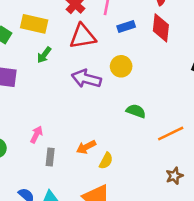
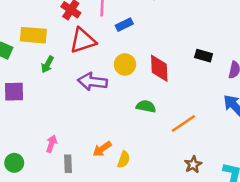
red diamond: (161, 28) -> (159, 68), moved

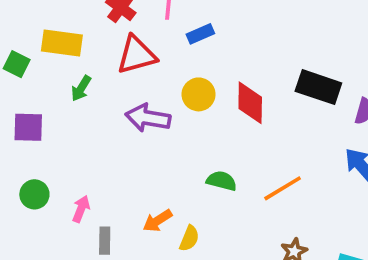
black rectangle: (204, 56) -> (318, 87), size x1.6
green semicircle: (146, 106) -> (222, 181), moved
green circle: (14, 163) -> (34, 194), moved

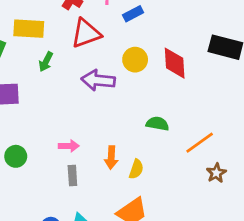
orange line: (283, 188) -> (200, 143), moved
green circle: (34, 194) -> (16, 156), moved
pink arrow: (81, 209) -> (69, 146), moved, turned 72
orange arrow: (157, 221) -> (111, 157), turned -50

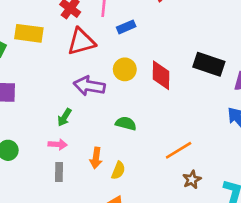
green arrow: (46, 62) -> (64, 117), moved
green semicircle: (157, 124) -> (126, 123), moved

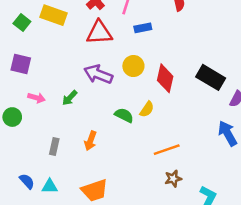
pink arrow: (58, 144) -> (37, 98), moved
yellow semicircle: (118, 170) -> (147, 109), moved

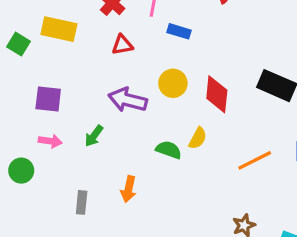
blue rectangle: (143, 28) -> (179, 31), turned 35
red triangle: (99, 33) -> (122, 45), size x0.6
purple square: (21, 64) -> (48, 99), moved
orange line: (167, 150) -> (255, 160), moved

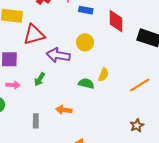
red triangle: (122, 45) -> (34, 35), moved, size x1.6
red diamond: (217, 94) -> (116, 21), moved
orange arrow: (128, 189) -> (64, 110), turned 91

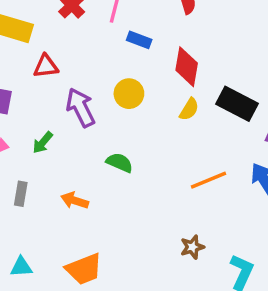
red triangle: (34, 35) -> (46, 66), size x0.7
purple arrow: (58, 55) -> (81, 108), turned 45
yellow semicircle: (103, 75) -> (189, 109), moved
gray rectangle: (36, 121) -> (21, 194), moved

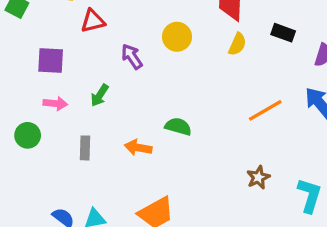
black rectangle: (237, 104) -> (283, 33), size x0.6
purple arrow: (81, 108) -> (132, 57), size x0.7
green semicircle: (120, 163) -> (178, 126), moved

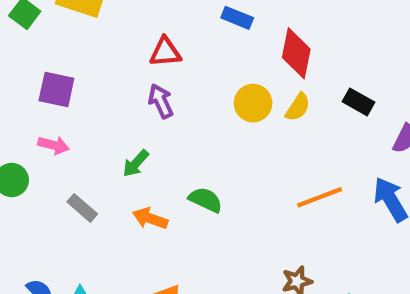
red triangle: (93, 21) -> (165, 52), moved
yellow circle: (177, 37) -> (253, 103), moved
green arrow: (100, 95) -> (136, 163), moved
gray rectangle: (85, 148) -> (82, 208), turned -60

